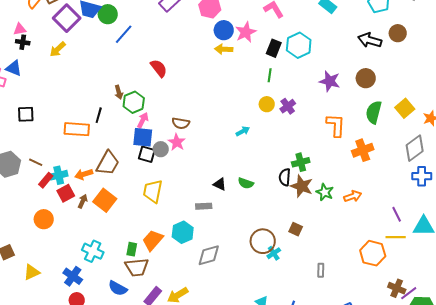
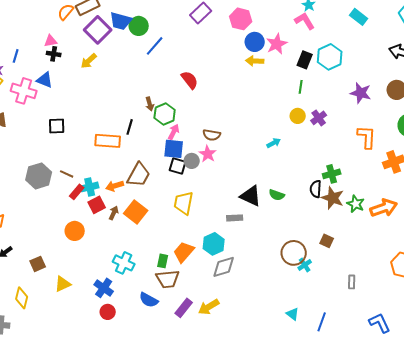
black triangle: (220, 184) -> (251, 196), size x1.6
orange arrow: (353, 196) -> (384, 208), size x1.5
gray diamond: (209, 255) -> (224, 267), moved

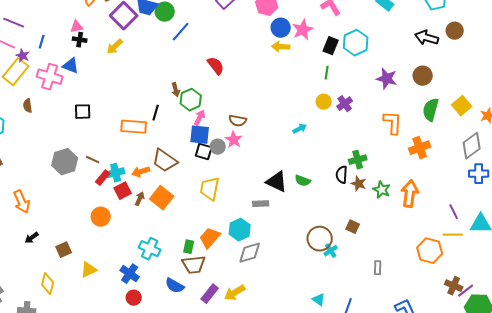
brown trapezoid: (139, 175) -> (165, 161), turned 96
brown star: (333, 198) -> (359, 184), size x0.7
orange arrow: (384, 208) -> (410, 194), turned -64

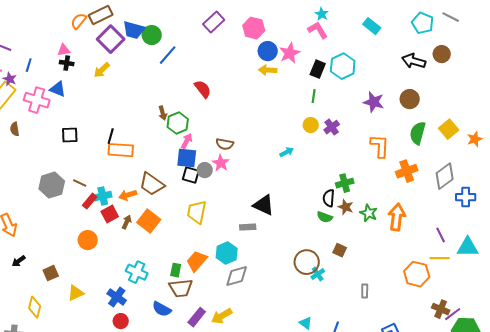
black line: (156, 113) -> (111, 136), moved
gray diamond: (472, 146) -> (445, 176), moved
green semicircle: (303, 181) -> (325, 217), moved

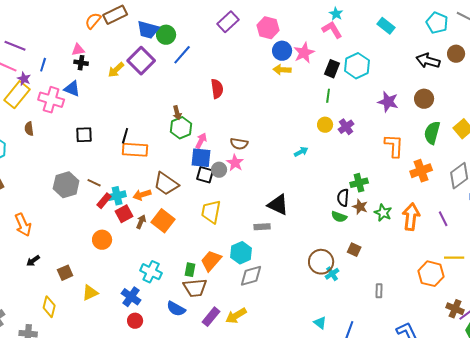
purple square: (111, 39) -> (141, 61), moved
red semicircle: (203, 89) -> (217, 89), turned 30
green hexagon: (178, 123) -> (181, 128), moved
purple line: (441, 235) -> (443, 219), moved

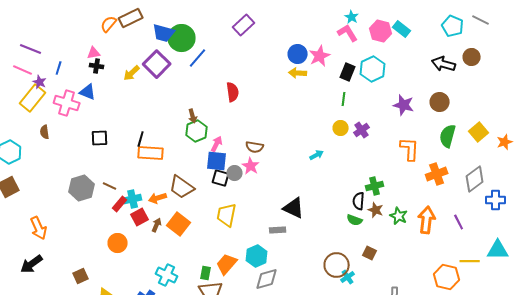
pink hexagon: (268, 28) -> (381, 31), moved
green circle: (166, 35) -> (182, 38), size x1.4
black arrow: (33, 261) -> (32, 264), moved, size x1.6

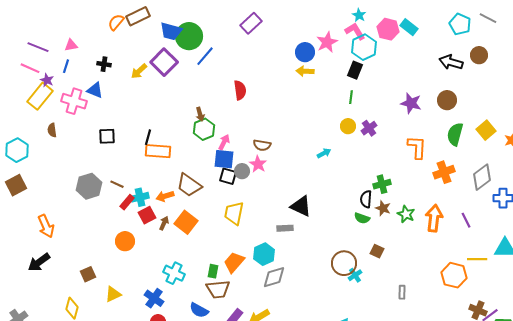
pink triangle: (94, 53) -> (71, 45), moved
pink star: (320, 56) -> (327, 42), moved
cyan hexagon: (373, 69) -> (364, 47), moved

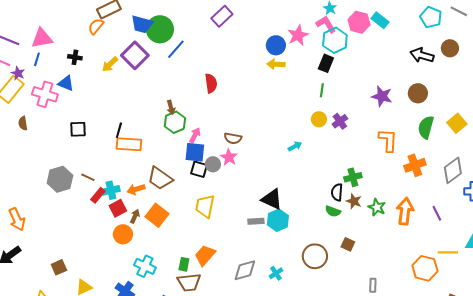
orange semicircle: (116, 22) -> (96, 26), moved
pink triangle: (71, 45) -> (42, 38), size x1.6
orange circle: (125, 241) -> (123, 234), moved
cyan hexagon: (264, 254) -> (278, 220), moved
cyan cross: (355, 275) -> (276, 273), moved

